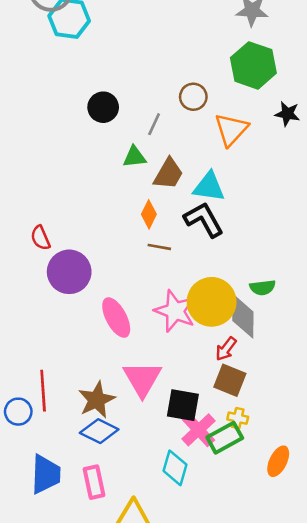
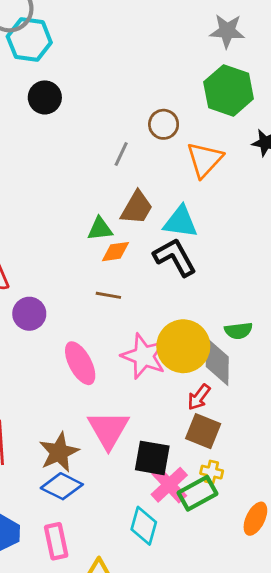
black circle: (103, 107) -> (45, 97), moved
green triangle: (134, 157) -> (100, 229), moved
orange diamond: (149, 214) -> (115, 252), turned 56
brown line: (159, 247) -> (108, 295), moved
purple circle: (69, 272) -> (29, 314), size x0.7

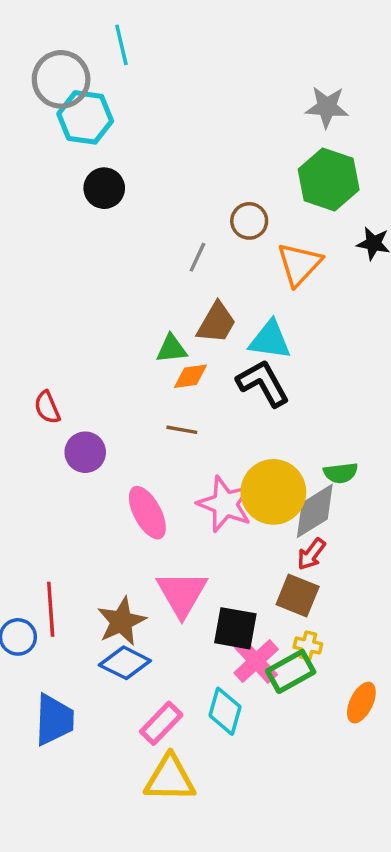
gray diamond: (217, 362) -> (315, 511), turned 57
red arrow: (199, 397) -> (311, 554), moved
pink rectangle: (56, 541) -> (161, 723), moved, turned 56

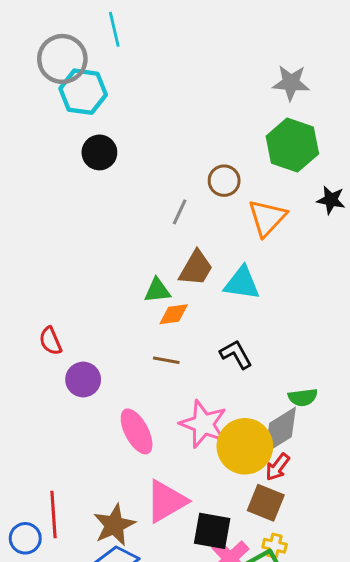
black L-shape: (263, 383) -> (236, 354), moved, size x0.7
yellow circle: (273, 492) -> (245, 446), moved
pink triangle: (182, 594) -> (166, 501), turned 30

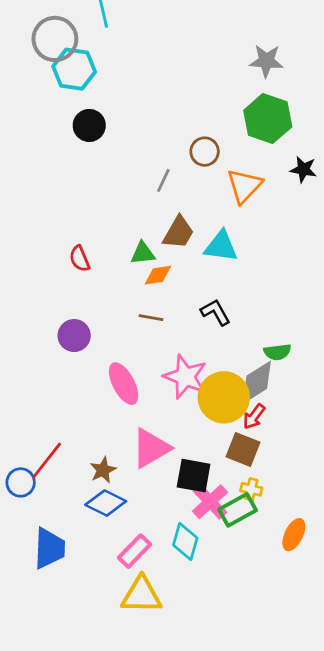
red semicircle: (50, 341) -> (80, 259), moved
red line: (53, 515) -> (47, 460), turned 42
brown star: (114, 525) -> (103, 470), size x0.7

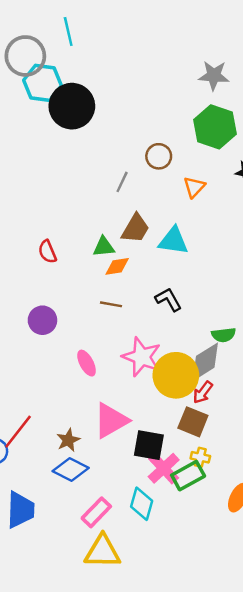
black circle: (89, 125) -> (72, 106), moved, size x1.6
orange triangle: (244, 186) -> (194, 187), size x0.7
pink ellipse: (124, 384) -> (87, 363), size x0.7

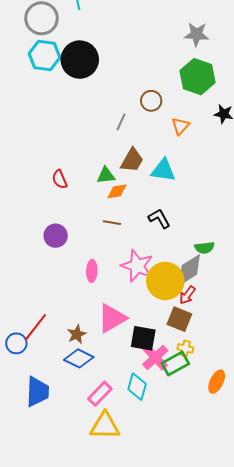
cyan hexagon: (42, 83) -> (45, 56), moved
pink ellipse: (87, 363) -> (92, 271), turned 30

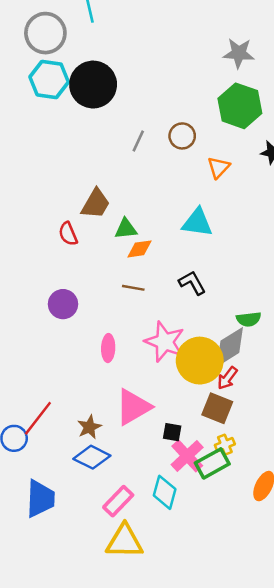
gray line: (121, 122) -> (138, 141), moved
brown trapezoid: (132, 160) -> (96, 204), moved
black square: (143, 338) -> (172, 432), size x0.6
yellow cross: (185, 348) -> (225, 445), turned -35

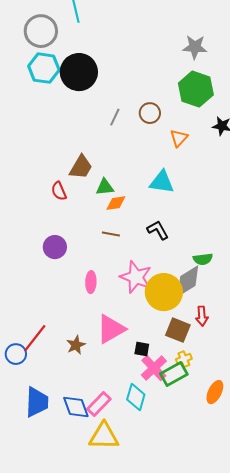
red arrow: (227, 378) -> (202, 316), moved, turned -42
blue diamond: (92, 457) -> (76, 407), moved, turned 44

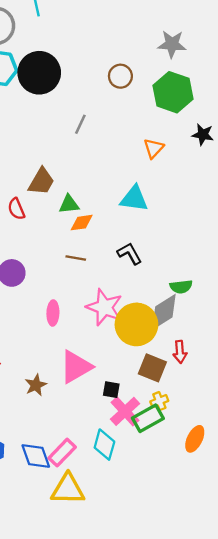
brown circle: (150, 113) -> (120, 76), moved

